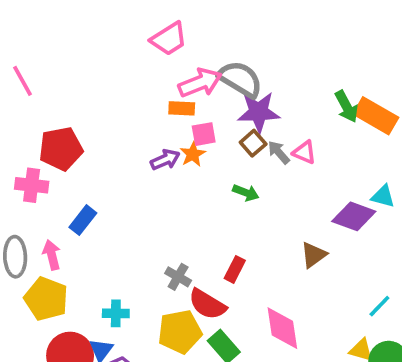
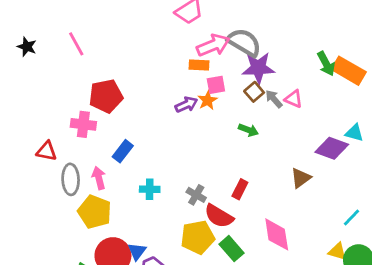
cyan cross: (116, 313) -> (150, 189), moved

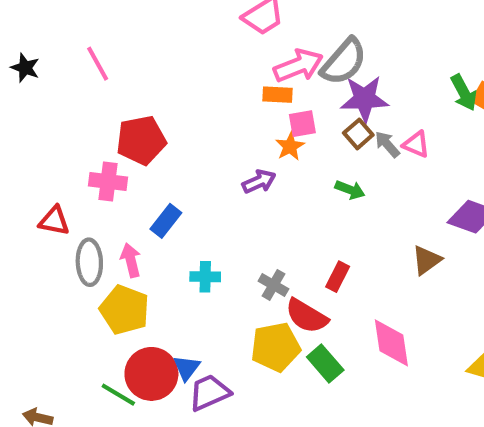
gray semicircle: (244, 42) -> (344, 62), turned 100
purple arrow: (186, 105) -> (259, 182), moved

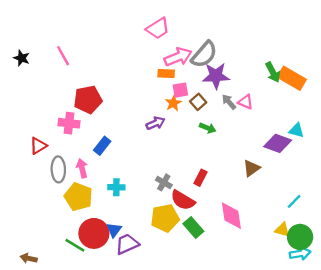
brown square: (358, 134) -> (198, 102), moved
red triangle: (54, 221) -> (38, 146), turned -42
cyan cross: (205, 277) -> (116, 187), moved

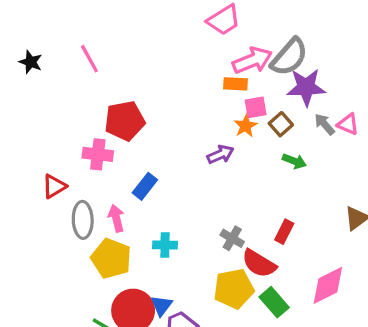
pink diamond: (231, 216) -> (328, 285), turned 72

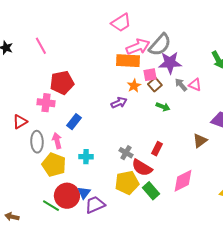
orange rectangle: (236, 84) -> (128, 61), size x1.6
pink square: (256, 107) -> (150, 75), moved

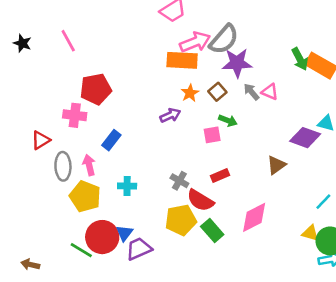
pink square: (150, 75) -> (212, 135), moved
red rectangle: (157, 149) -> (220, 175), turned 40

